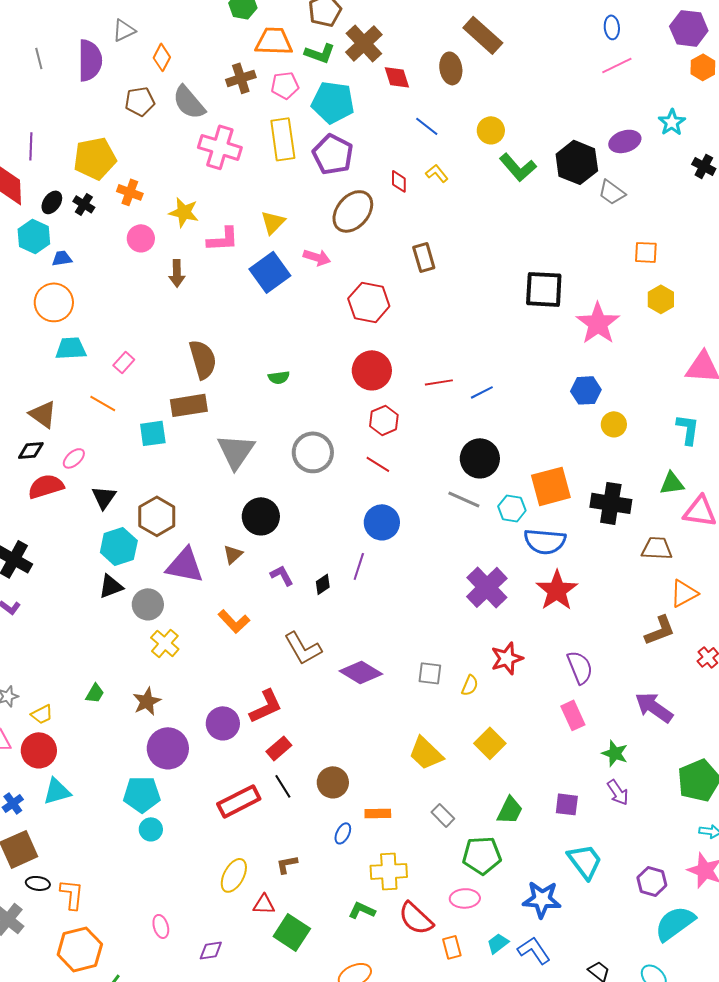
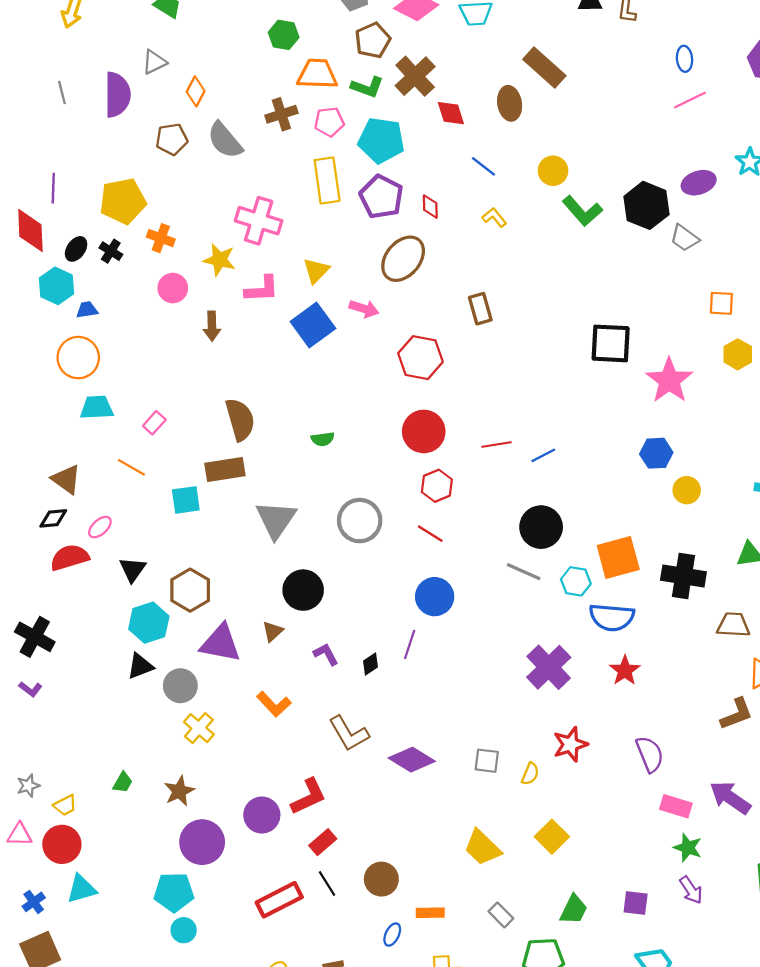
pink cross: (220, 147) -> (259, 221), moved
red diamond: (399, 181) -> (430, 207), moved
red star: (557, 590) -> (625, 670), size x0.7
pink rectangle: (573, 715) -> (676, 806), moved, turned -48

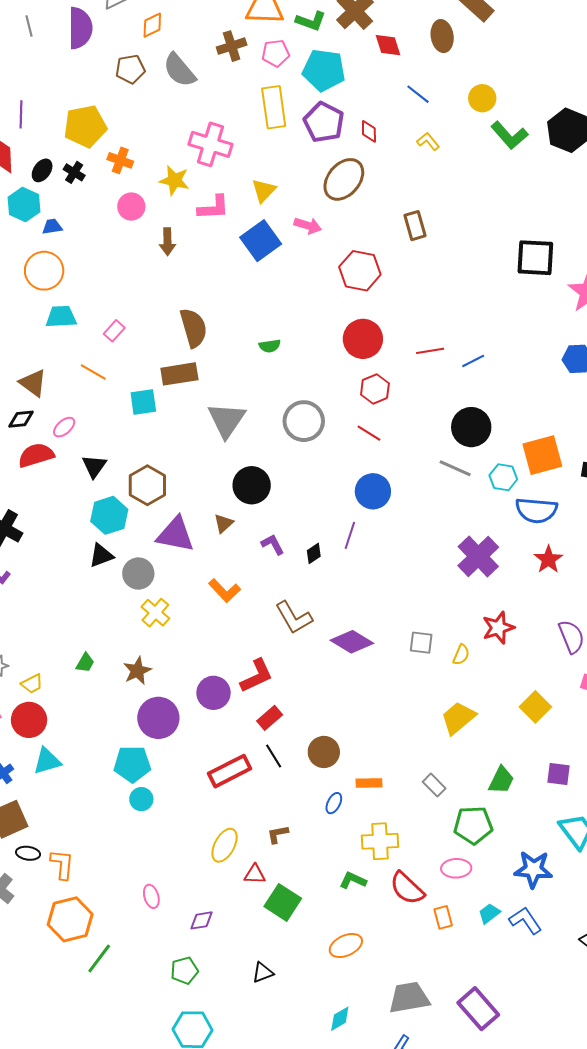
orange diamond: (196, 91) -> (152, 25), turned 36
yellow square: (552, 837) -> (535, 707), moved
yellow trapezoid: (482, 848) -> (458, 718), moved, turned 96

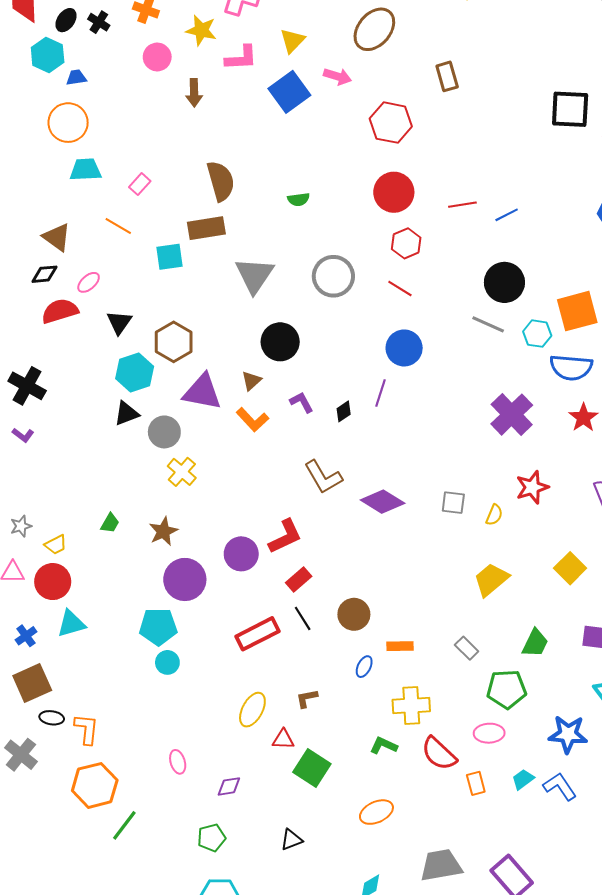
orange L-shape: (225, 591) -> (252, 420), moved

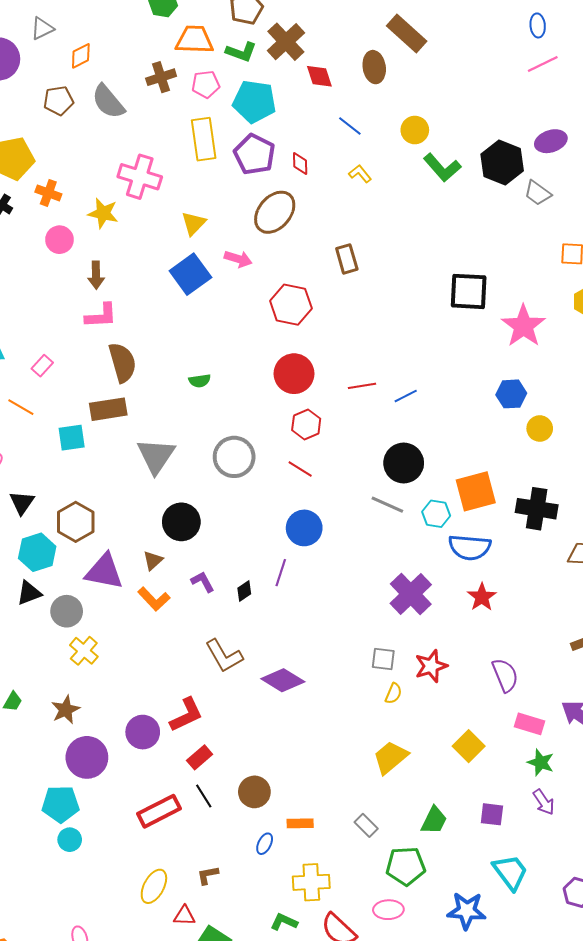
pink L-shape: (241, 58) -> (101, 316), moved
gray square: (453, 503) -> (383, 659), moved

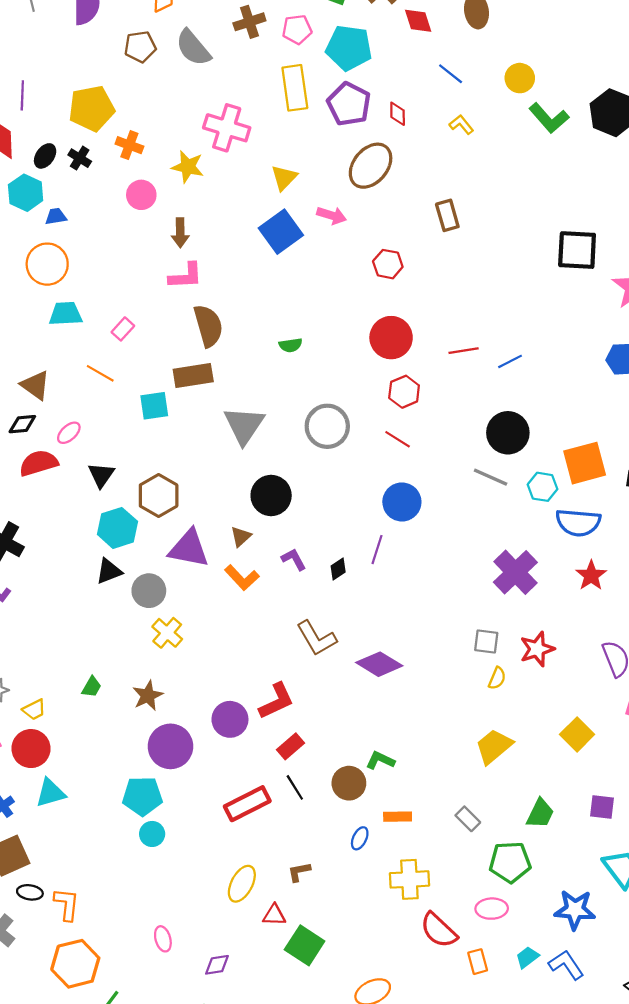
red hexagon: (291, 305) -> (388, 264), size x0.7
green L-shape: (284, 922) -> (380, 760), moved

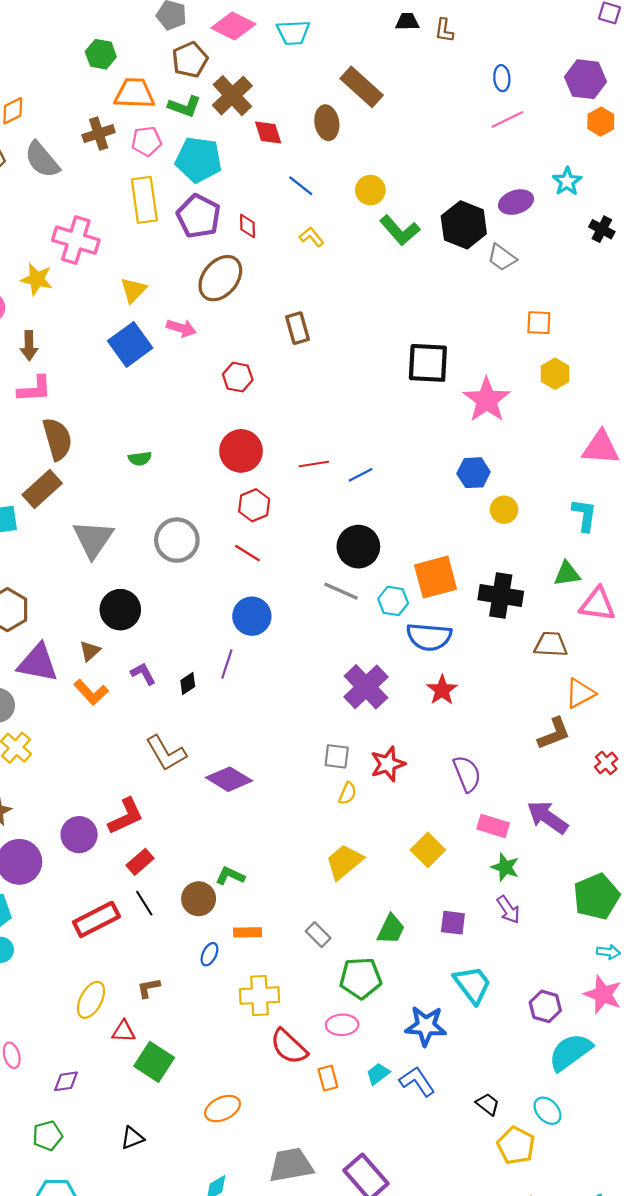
brown rectangle: (193, 375) -> (42, 489), turned -33

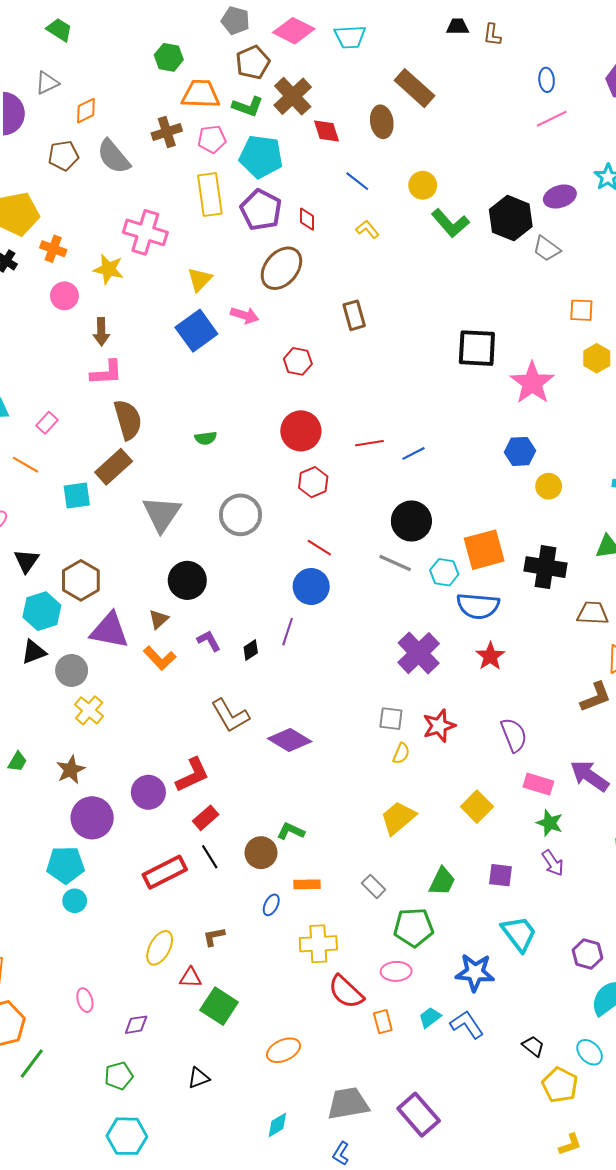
red line: (248, 553) -> (319, 548), moved

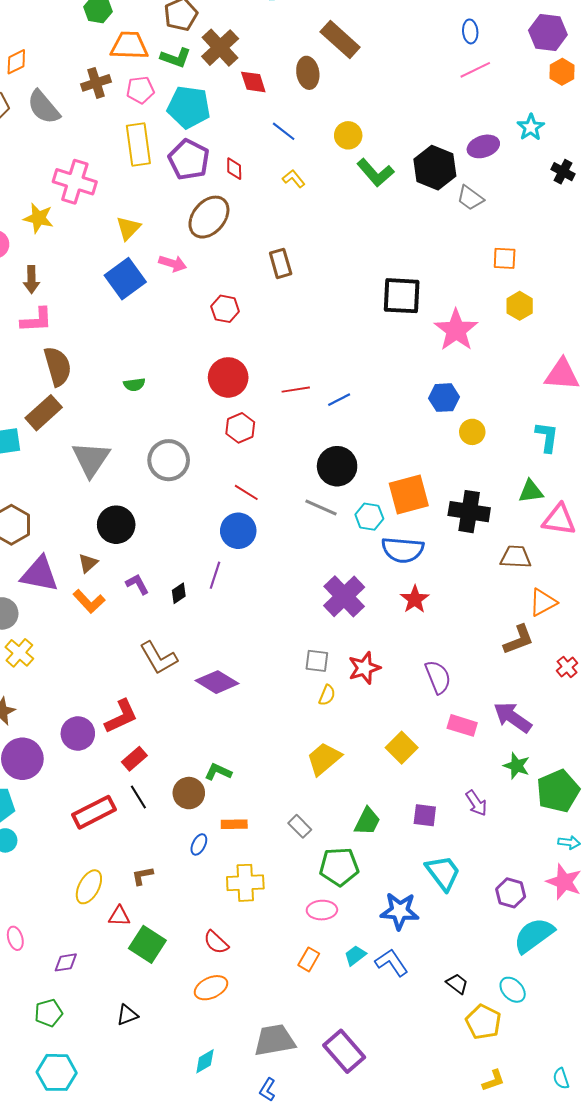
green star: (550, 823) -> (517, 766), moved
red semicircle: (346, 992) -> (216, 942), moved, size x0.7
orange rectangle: (383, 1022) -> (309, 959), turned 45

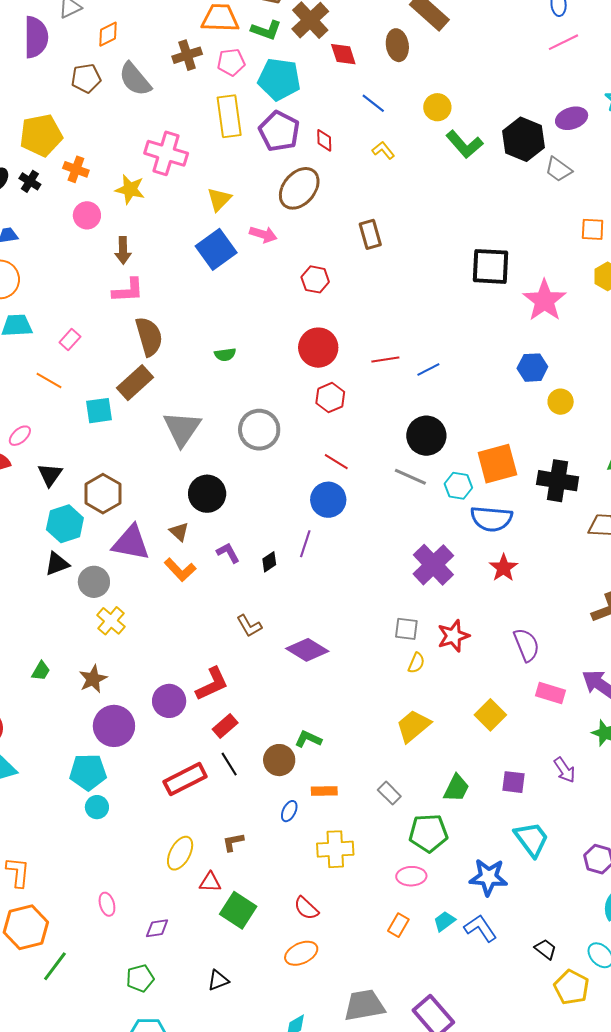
brown triangle: (88, 563) -> (179, 532), turned -35
brown L-shape: (159, 658) -> (249, 626), size x0.7

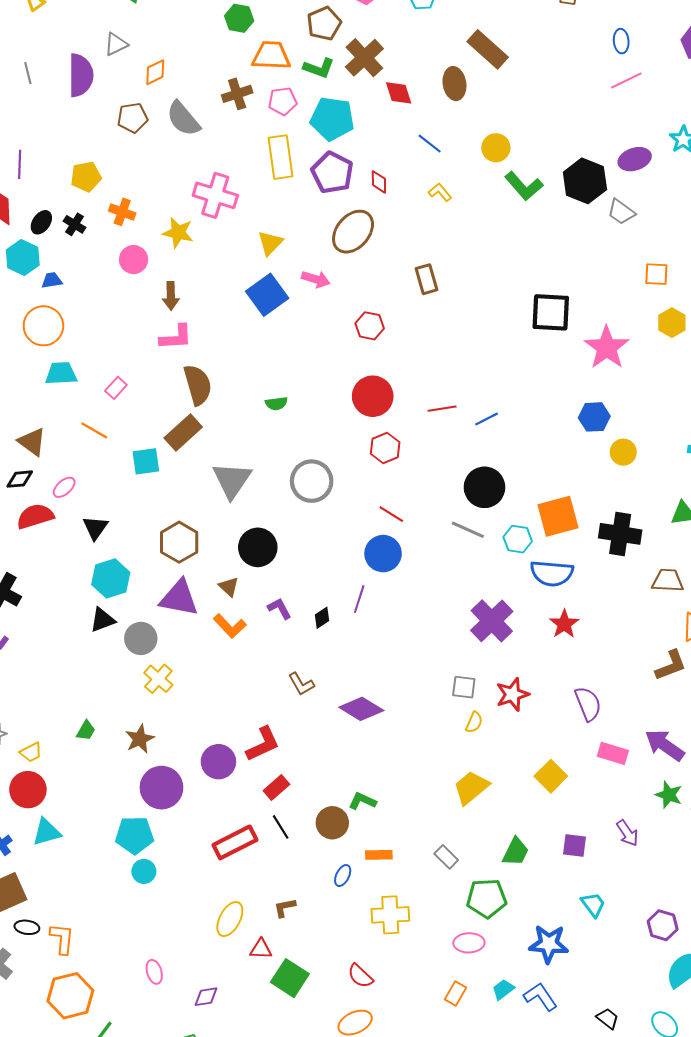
yellow pentagon: (41, 135) -> (86, 177), size x0.7
brown hexagon: (103, 494) -> (179, 542), moved
cyan trapezoid: (531, 839) -> (593, 905), size x0.7

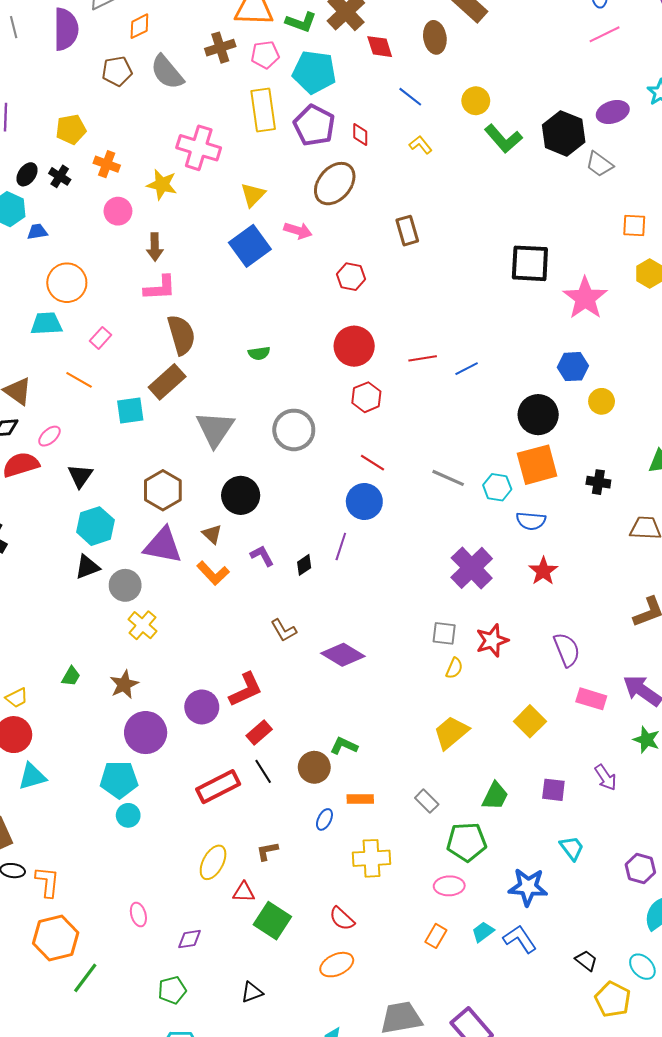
orange circle: (43, 326) -> (67, 283), moved
black circle: (484, 487) -> (538, 415), moved
black cross: (620, 534) -> (598, 482), size x0.6
blue semicircle: (552, 573) -> (531, 521), size x0.7

